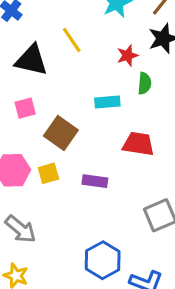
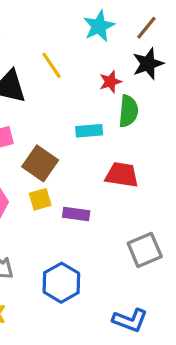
green semicircle: (145, 83) -> (128, 111), size x1.4
yellow square: (48, 173) -> (40, 199), moved
blue hexagon: (103, 260) -> (61, 283), moved

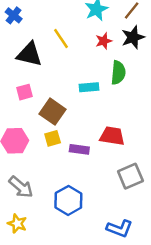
red star: (110, 82) -> (104, 41), moved
red trapezoid: (122, 175) -> (112, 136), moved

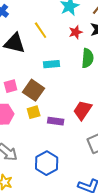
cyan rectangle: (89, 87) -> (52, 64), moved
pink square: (25, 92) -> (11, 86), moved
red trapezoid: (112, 136) -> (83, 110), turned -65

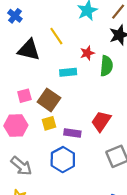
red star: (76, 32) -> (87, 53), moved
blue hexagon: (47, 163) -> (63, 160), moved

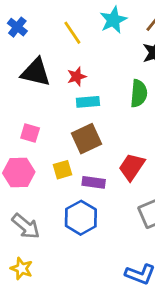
yellow line: (56, 36) -> (72, 33), moved
red star: (87, 53) -> (77, 77), moved
pink square: (24, 96) -> (30, 133), turned 32
brown square: (49, 100) -> (87, 139), moved, turned 30

